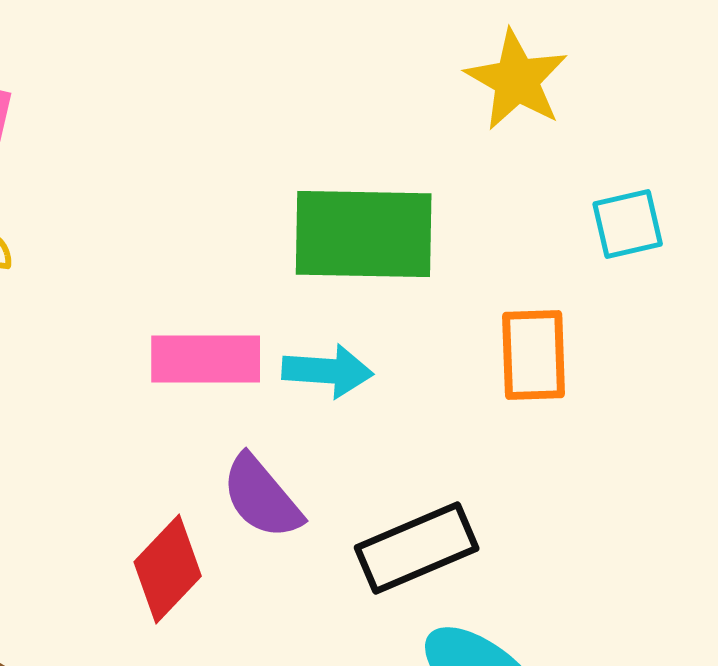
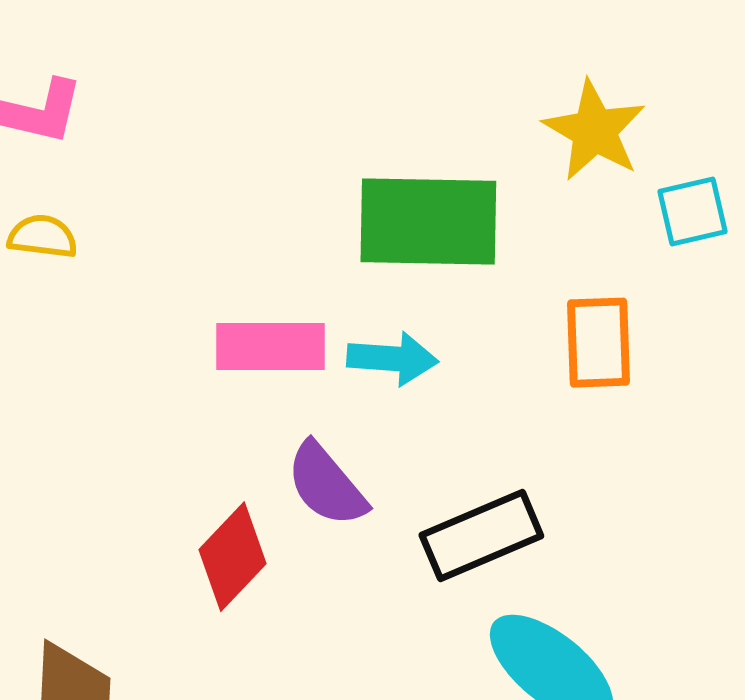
yellow star: (517, 80) -> (594, 131), moved

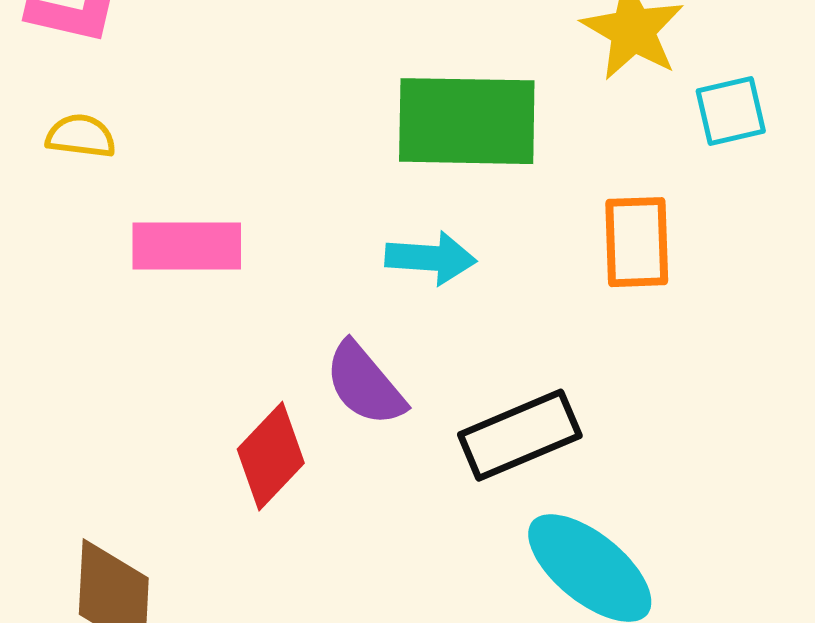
pink rectangle: (270, 347) -> (187, 246), moved

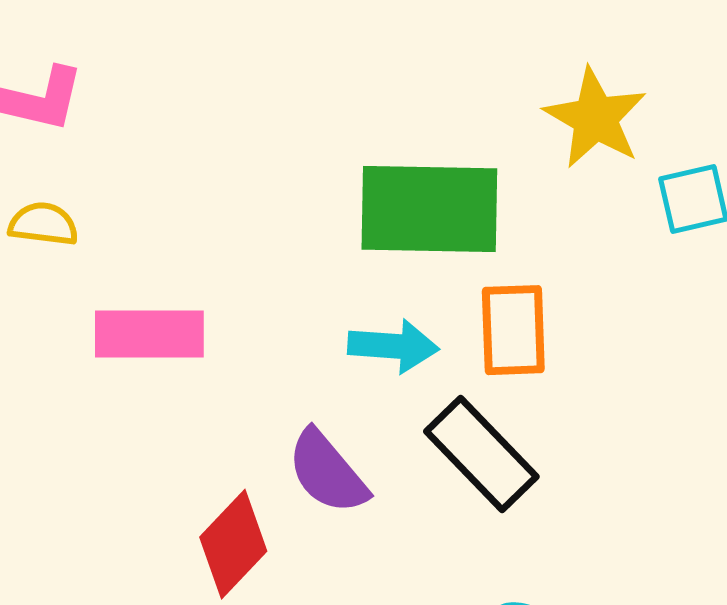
orange rectangle: (637, 242) -> (513, 330), moved
black rectangle: (520, 435) -> (481, 454), moved, turned 69

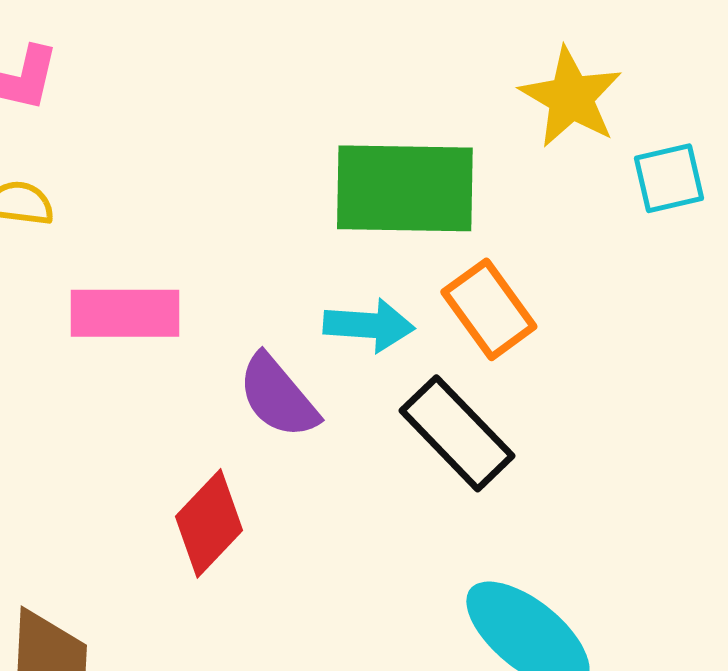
orange rectangle: (513, 330) -> (489, 309), turned -34
purple semicircle: (327, 472) -> (278, 396), moved

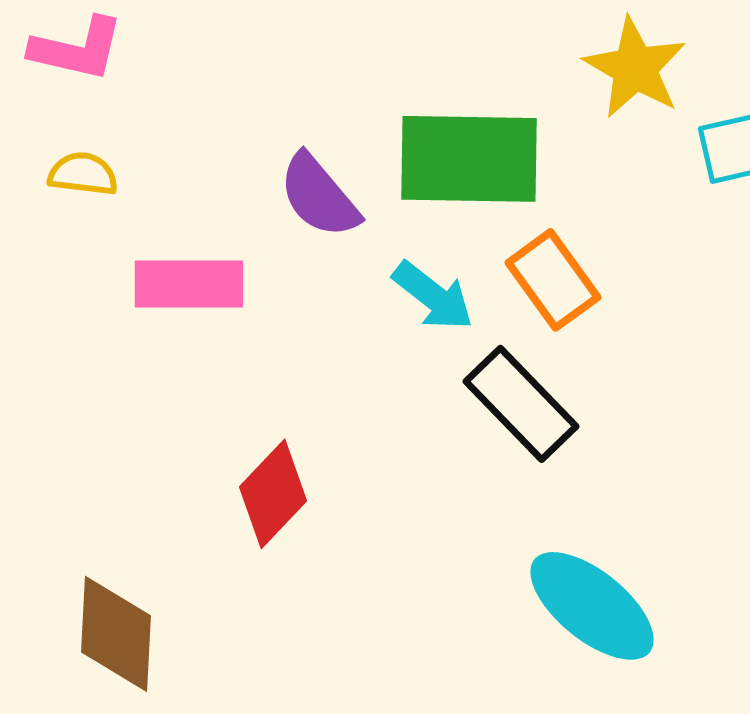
cyan arrow: (369, 325) -> (433, 296), turned 34
purple semicircle: (278, 396) -> (319, 196), moved

